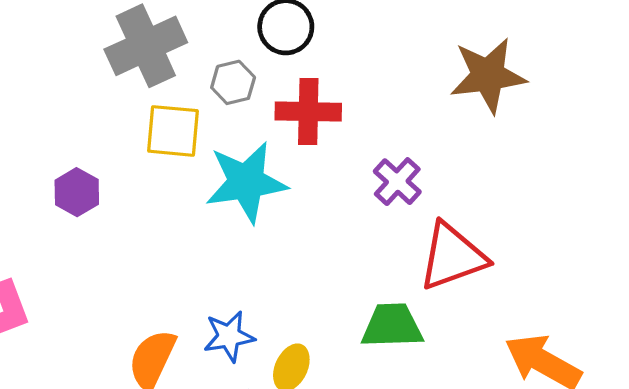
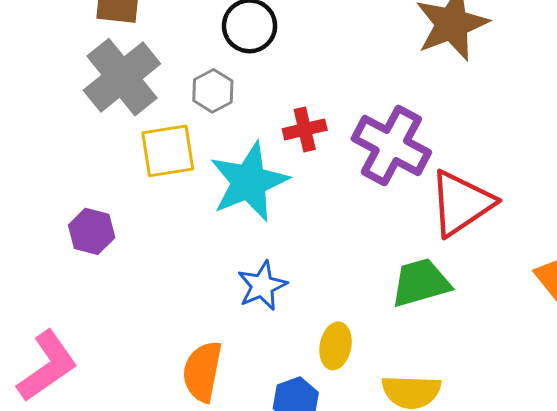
red cross: (308, 112) -> (305, 129), moved, size x0.7
purple cross: (397, 182) -> (391, 145), size x1.6
blue star: (229, 336) -> (262, 286), moved

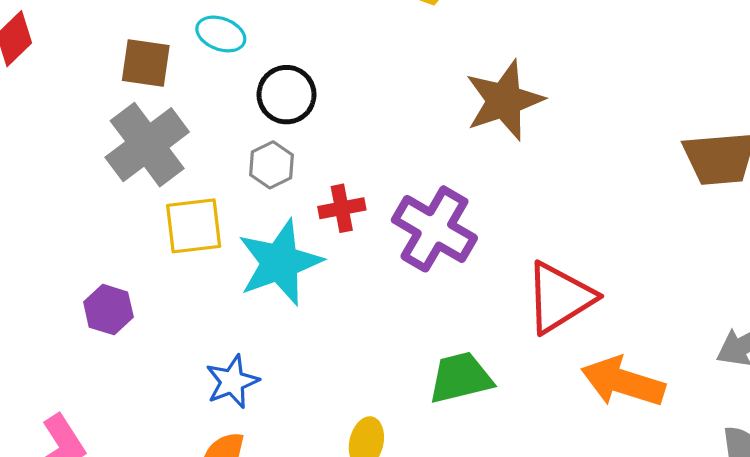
gray hexagon: (213, 91) -> (271, 165), moved
red triangle: (461, 203) -> (559, 298), moved
blue star: (262, 286) -> (232, 382), moved

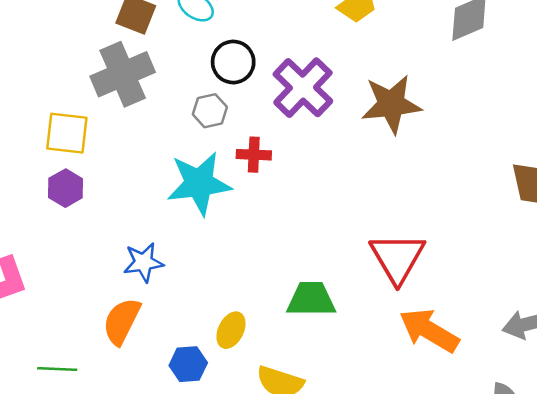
yellow square: (194, 226) -> (67, 133), moved
purple cross: (434, 229) -> (303, 88), moved
red triangle: (559, 298) -> (397, 258), turned -42

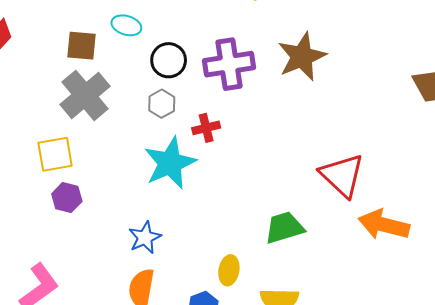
purple cross: (303, 88) -> (229, 64), turned -36

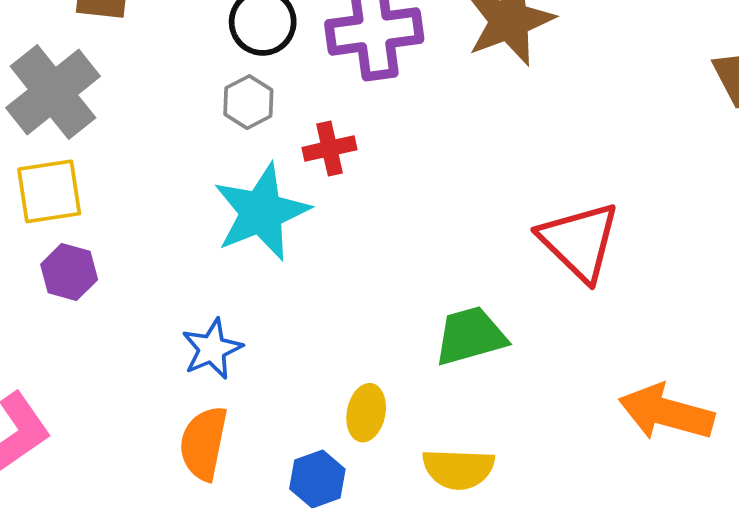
gray cross: (85, 95) -> (53, 92), moved
orange arrow: (384, 225) -> (666, 412), moved

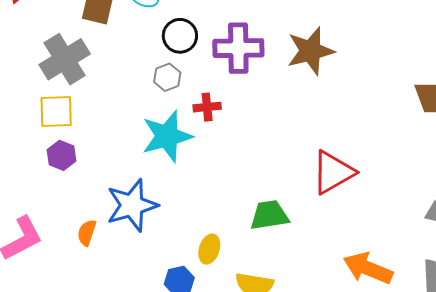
red triangle: (579, 241) -> (333, 172), turned 39
blue star: (212, 349) -> (132, 205), size x1.6
orange semicircle: (204, 443) -> (87, 233), moved, size x0.7

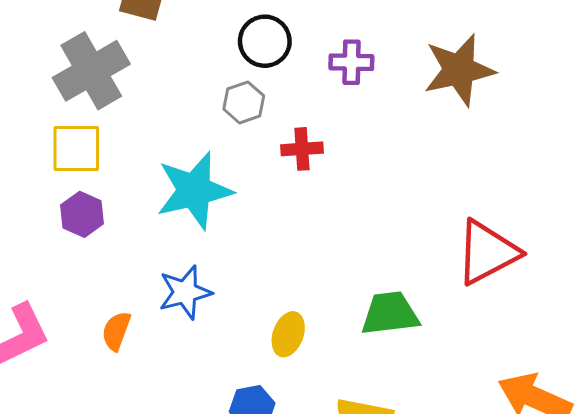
purple cross: (238, 48) -> (351, 62), size x0.6
cyan star: (167, 136) -> (194, 191), moved
blue star: (132, 205) -> (185, 292), size x0.7
yellow ellipse: (209, 249) -> (288, 334), moved

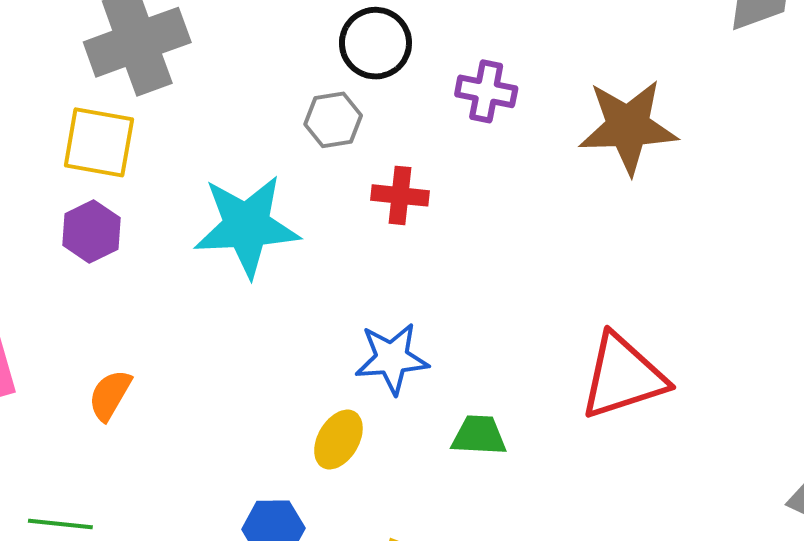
blue star: (185, 292) -> (392, 358), moved
green trapezoid: (390, 314) -> (479, 435), size x0.7

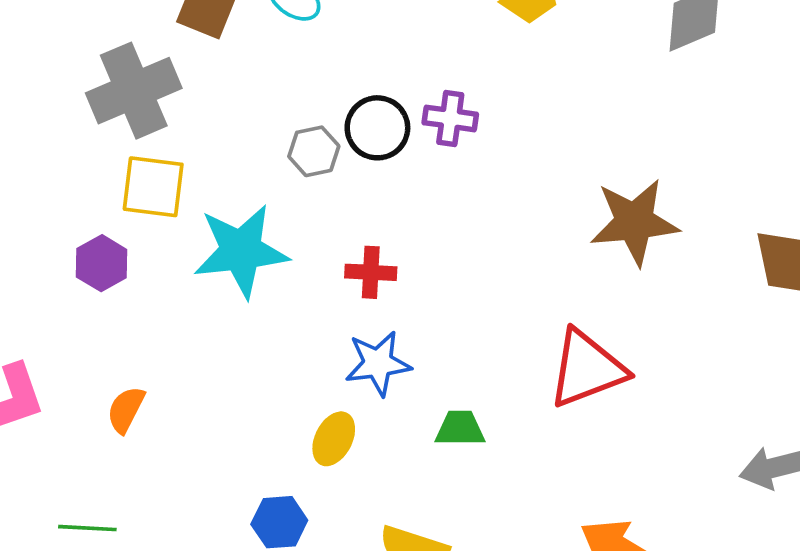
black circle: (375, 43) -> (377, 128), moved
brown star: (628, 127) -> (634, 222), moved
yellow square: (99, 142) -> (153, 187), moved
red cross: (400, 195) -> (371, 272), moved

